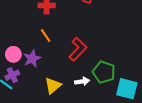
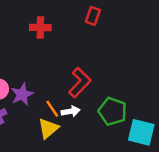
orange line: (46, 36) -> (52, 109), moved
white arrow: (82, 81) -> (71, 111), moved

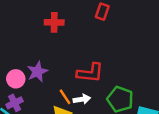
red L-shape: (80, 83) -> (90, 73), turned 52
purple star: (22, 94) -> (37, 72), moved

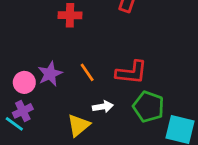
red L-shape: (90, 73) -> (131, 72), moved
orange line: (65, 97) -> (87, 72), moved

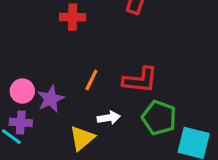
orange line: (87, 72) -> (91, 80), turned 60
purple star: (50, 74) -> (51, 99), moved
purple cross: (23, 111) -> (21, 122), turned 30

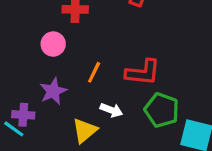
pink circle: (22, 91) -> (53, 44), moved
white arrow: (109, 118) -> (111, 110), turned 30

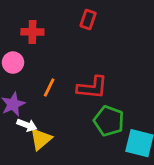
white arrow: (111, 110) -> (27, 125), moved

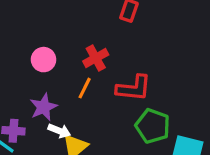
red cross: (32, 32) -> (96, 58), moved, turned -30

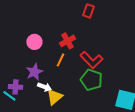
red L-shape: (134, 88) -> (91, 60), turned 40
green pentagon: (153, 126) -> (91, 80), moved

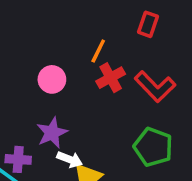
orange line: (60, 60) -> (98, 51), moved
red L-shape: (91, 60) -> (155, 87), moved

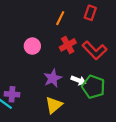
orange line: (98, 51) -> (60, 18), moved
purple star: (52, 133) -> (53, 78), moved
white arrow: (70, 159) -> (78, 80), moved

